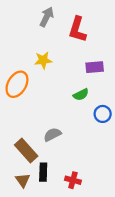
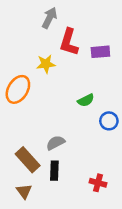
red L-shape: (77, 29) -> (69, 42), moved
purple rectangle: (95, 67) -> (100, 52), moved
black rectangle: (43, 172) -> (54, 171), moved
red cross: (73, 180) -> (98, 183), moved

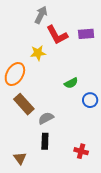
red L-shape: (69, 42) -> (57, 35), turned -45
purple rectangle: (100, 52) -> (86, 34), moved
brown rectangle: (28, 160) -> (24, 104), moved

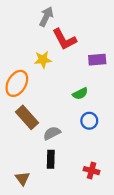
purple rectangle: (86, 34) -> (97, 60), moved
blue circle: (90, 100) -> (89, 121), moved

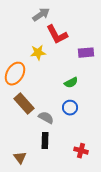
gray arrow: (46, 17) -> (41, 15), turned 30
blue circle: (89, 121) -> (70, 108), moved
gray semicircle: (52, 133) -> (46, 118), turned 56

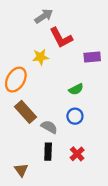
red cross: (81, 151) -> (77, 154), moved, turned 32

